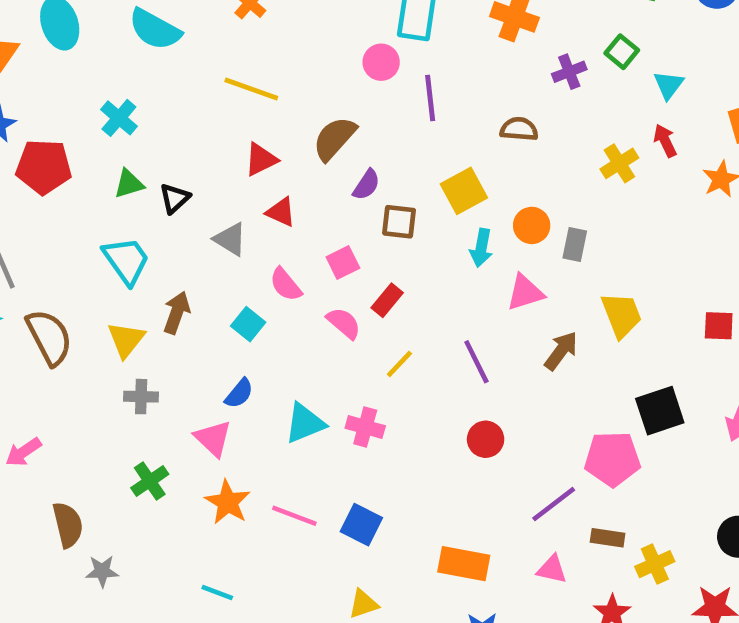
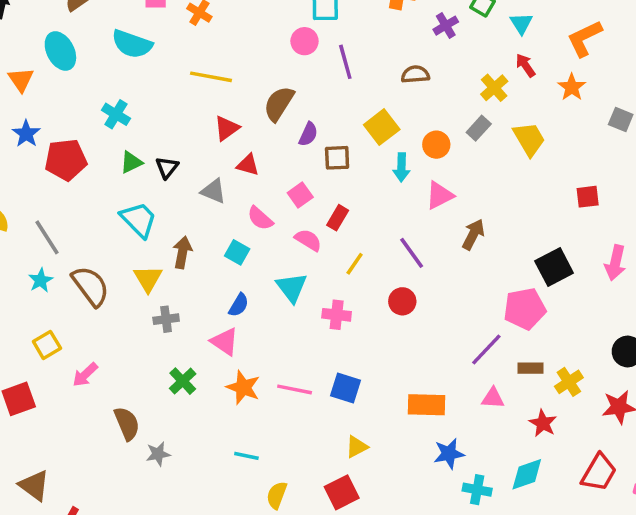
gray rectangle: (575, 244) -> (479, 128), moved, turned 40
yellow trapezoid: (622, 315) -> (529, 139), moved
cyan triangle: (305, 423) -> (292, 287), moved, turned -36
red circle: (486, 439) -> (402, 301), moved

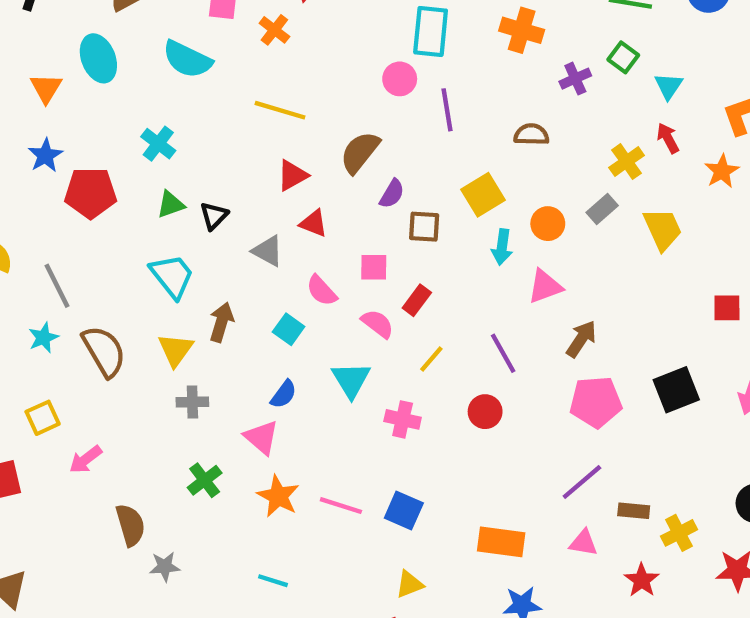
pink square: (300, 195) -> (374, 267), turned 30
pink pentagon: (525, 309) -> (596, 402), moved

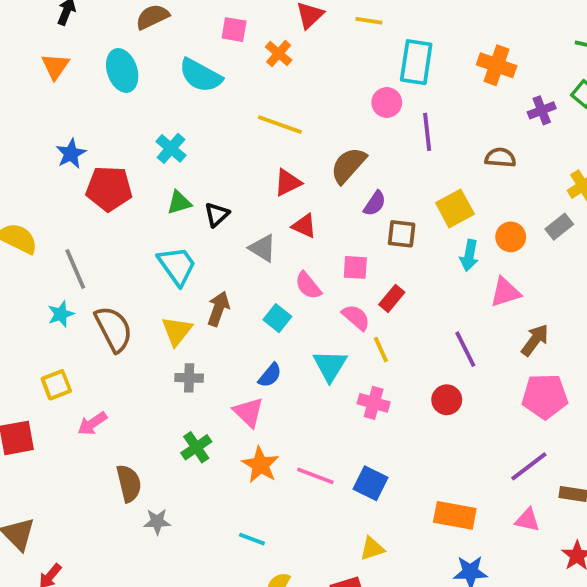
orange triangle: (46, 88) -> (55, 66), moved
yellow line: (431, 359) -> (381, 350), moved, turned -68

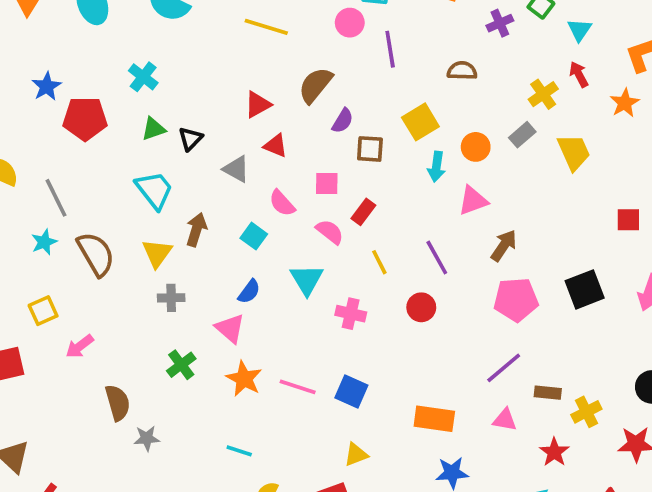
yellow line: (280, 125) -> (266, 27), moved
yellow line: (381, 350) -> (379, 262), moved

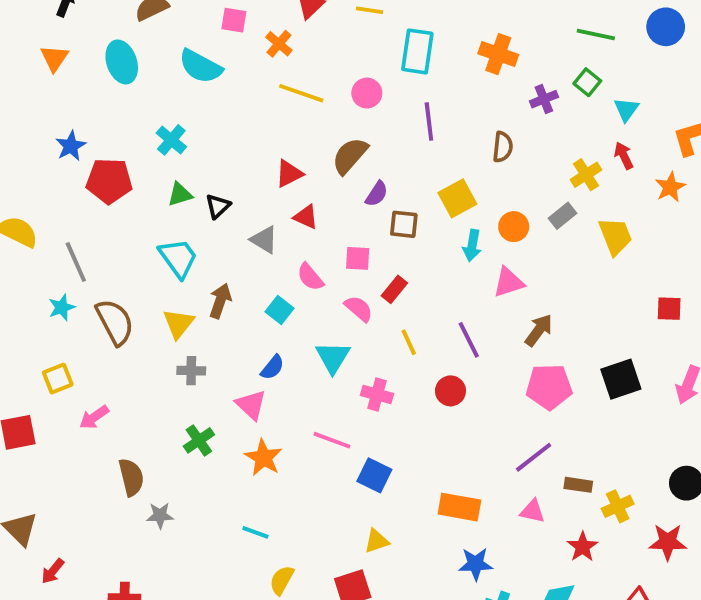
pink circle: (350, 23) -> (367, 93), moved
brown semicircle: (462, 71) -> (503, 147), turned 92
pink line: (298, 387) -> (332, 440), moved

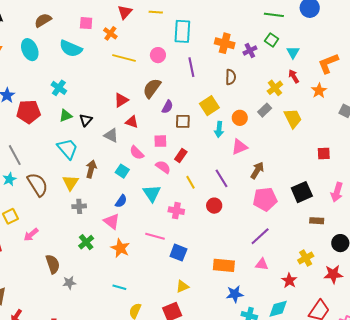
orange cross: (498, 54) -> (225, 43), moved
brown rectangle: (578, 485) -> (317, 221), moved

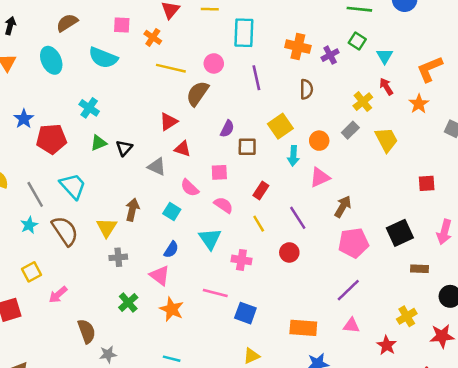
brown semicircle: (152, 88) -> (198, 93), moved
cyan trapezoid: (68, 149) -> (73, 186), moved
red rectangle: (181, 155) -> (261, 190), moved

